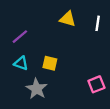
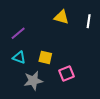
pink square: (96, 84) -> (66, 74), moved
gray star: (37, 89) -> (33, 81), turned 30

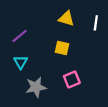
cyan triangle: (19, 57) -> (21, 62), turned 40
yellow square: (45, 57) -> (62, 48), moved

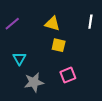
yellow triangle: (66, 19) -> (52, 24), moved
purple line: (20, 36) -> (12, 24), moved

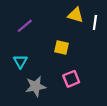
purple line: (12, 24) -> (25, 26), moved
yellow triangle: (52, 24) -> (76, 15), moved

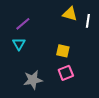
yellow square: (61, 47) -> (63, 51), moved
cyan triangle: (20, 62) -> (19, 44), moved

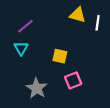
yellow square: (63, 51) -> (60, 56), moved
gray star: (33, 80) -> (37, 88), turned -30

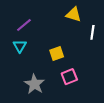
white line: (98, 23) -> (92, 32), moved
yellow square: (60, 56) -> (57, 53), turned -32

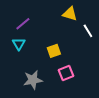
white line: (92, 32) -> (88, 31), turned -40
gray star: (34, 84) -> (33, 80), turned 30

